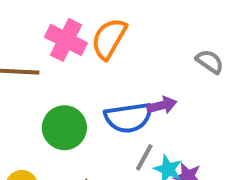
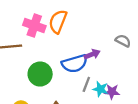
gray semicircle: (210, 61) -> (123, 41), moved

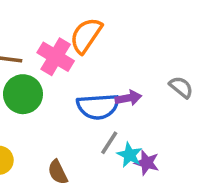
pink cross: (34, 25) -> (56, 57), moved
green circle: (40, 74) -> (23, 94), moved

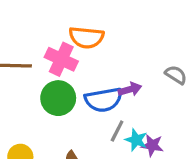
orange semicircle: (86, 35) -> (86, 37), turned -112
green circle: (23, 94) -> (58, 98), moved

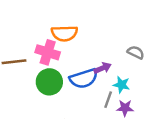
gray line: (117, 131) -> (108, 100), moved
cyan star: (136, 140) -> (121, 85), moved

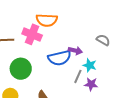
purple arrow: (102, 68) -> (75, 51), turned 32
green circle: (49, 82) -> (21, 69), moved

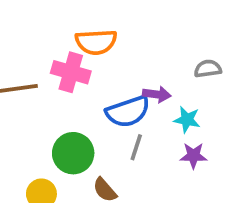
gray semicircle: (103, 40) -> (208, 69), turned -32
green circle: (21, 69) -> (73, 153), moved
gray line: (78, 76) -> (136, 147), moved

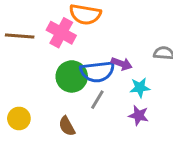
cyan star: (187, 120) -> (140, 88), turned -30
green circle: (73, 153) -> (72, 76), moved

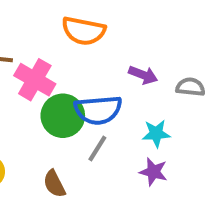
pink cross: (61, 33) -> (35, 80), moved
purple arrow: (122, 64) -> (143, 75), moved

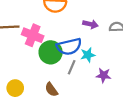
cyan star: (156, 133) -> (88, 55), moved

